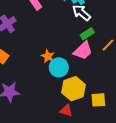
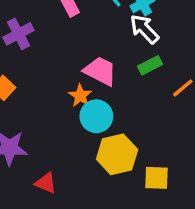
pink trapezoid: (83, 51) -> (100, 71), moved, turned -115
red triangle: (66, 111) -> (46, 183), moved

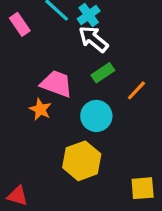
cyan circle: (96, 116) -> (96, 116), moved
yellow square: (157, 178) -> (143, 188), moved

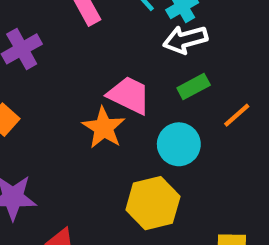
white arrow: (93, 39) -> (185, 39), turned -60
orange star: (40, 109) -> (104, 128), size x1.4

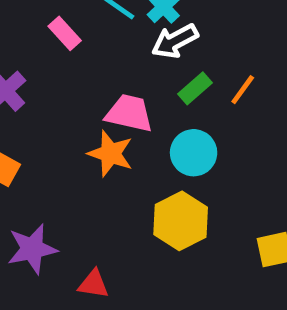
orange line: (237, 115) -> (243, 90), moved

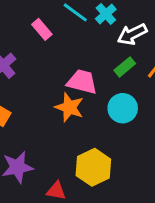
white arrow: (175, 41) -> (132, 34), moved
yellow hexagon: (181, 221) -> (93, 167), moved

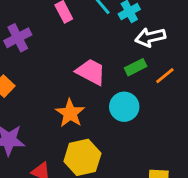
orange star: (69, 107) -> (70, 113), moved

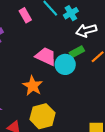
cyan circle: (124, 107) -> (65, 64), moved

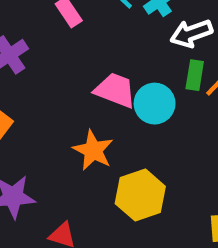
green rectangle: (77, 52) -> (195, 75), moved, turned -48
yellow hexagon: (42, 116) -> (140, 195), moved

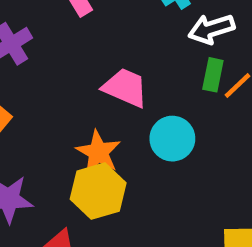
cyan circle: (155, 104) -> (172, 139), moved
yellow hexagon: (140, 195) -> (98, 191), moved

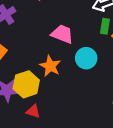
yellow hexagon: (98, 191) -> (26, 84), moved

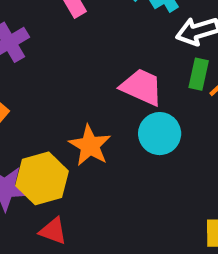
pink trapezoid: (62, 34) -> (142, 87), moved

